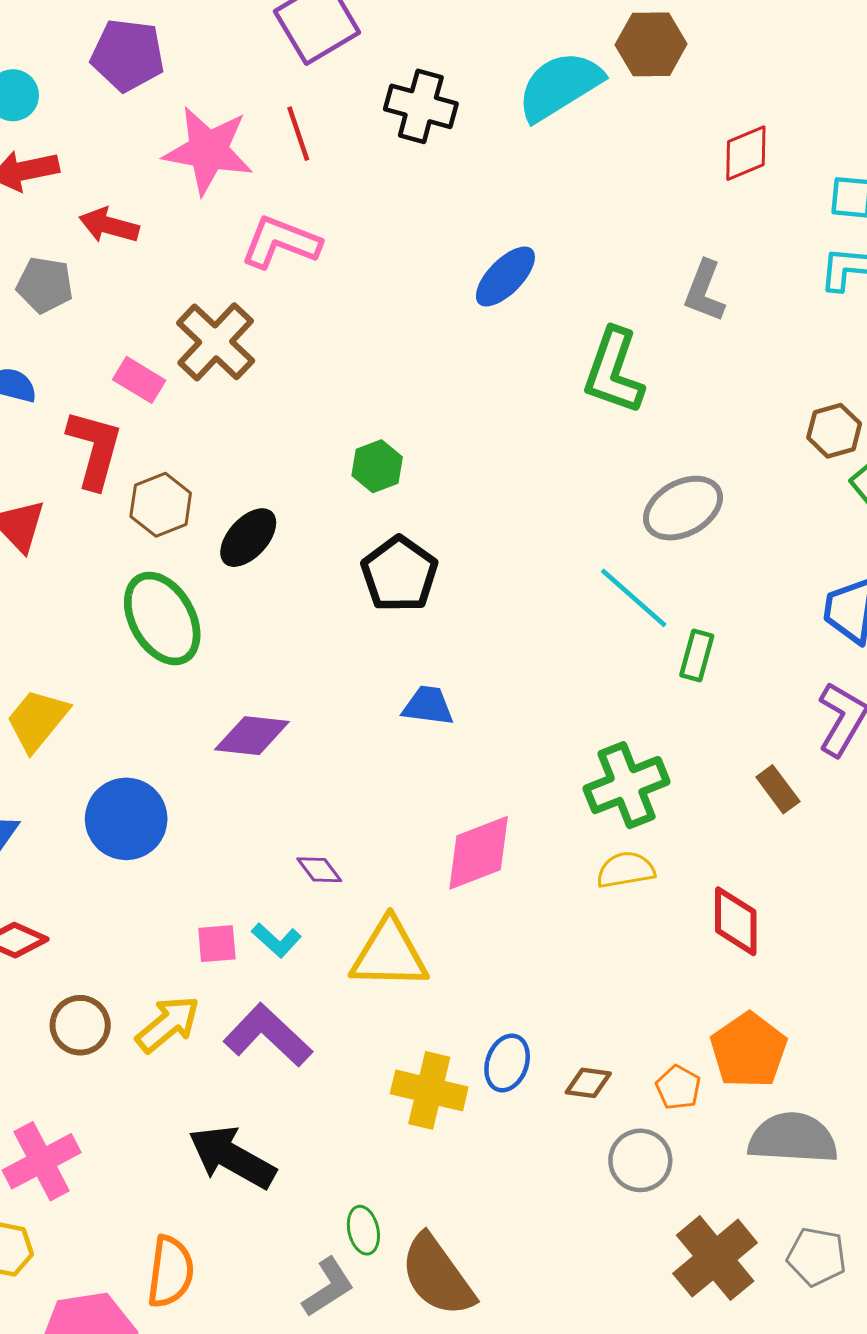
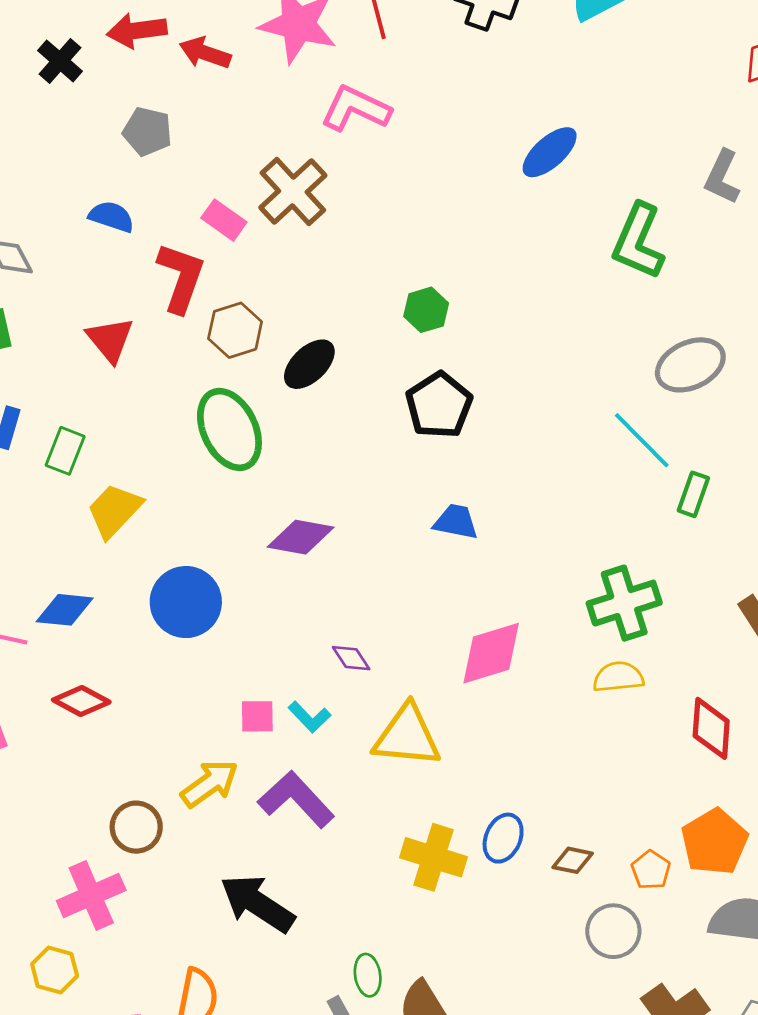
red arrow: (109, 225) -> (205, 53), moved
brown circle: (80, 1025) -> (136, 827), moved

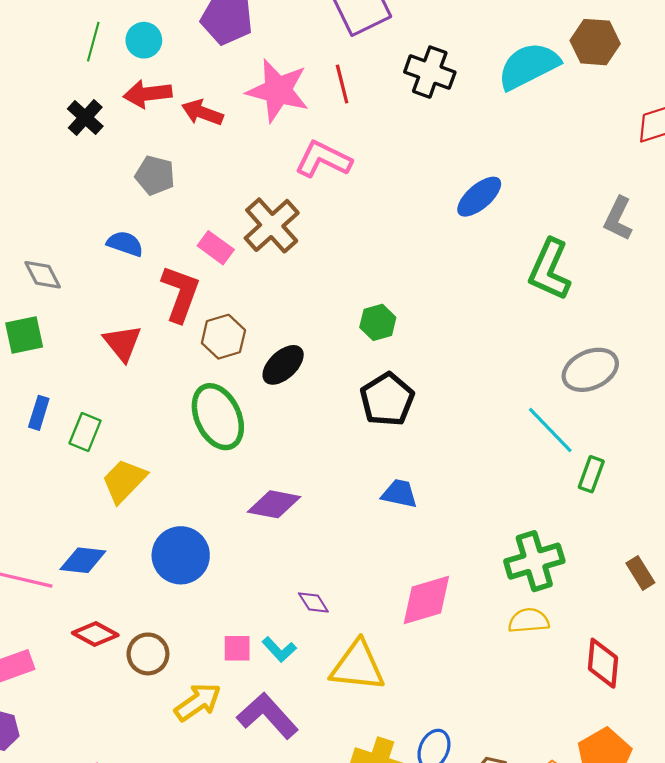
brown circle: (136, 827) -> (148, 654), moved

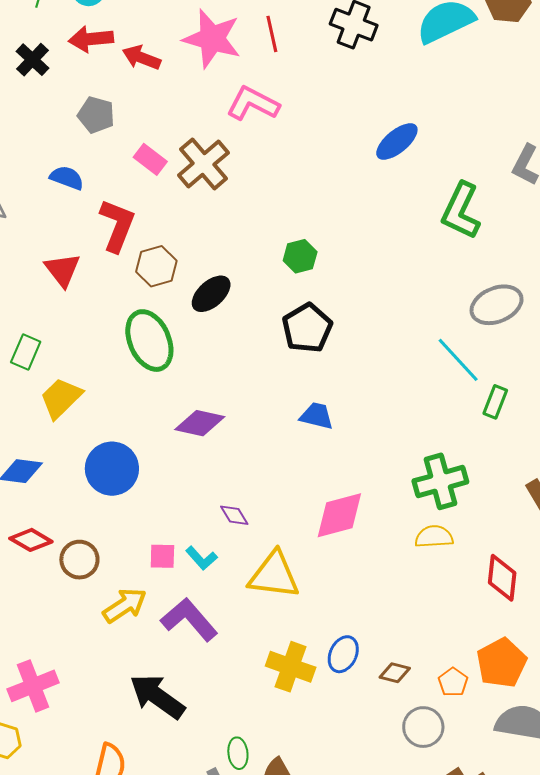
pink rectangle: (216, 248) -> (150, 159), moved

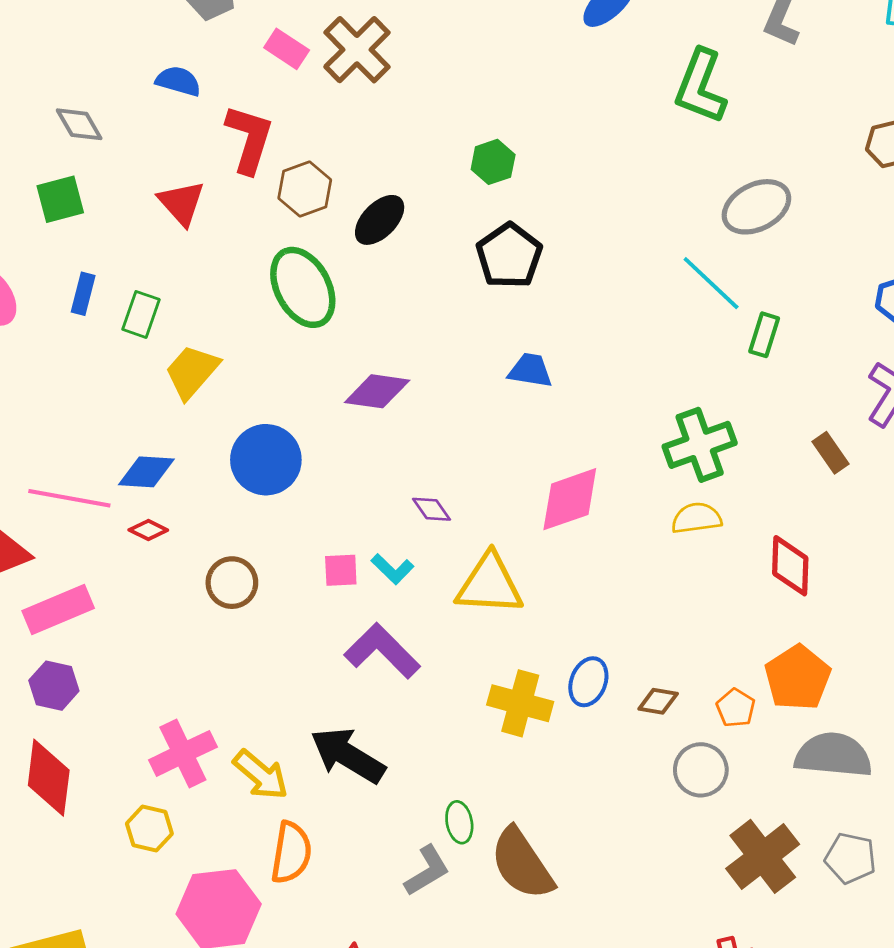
red diamond: (31, 540) -> (148, 530), moved, size x0.7
yellow arrow: (125, 605) -> (261, 775), moved, turned 78

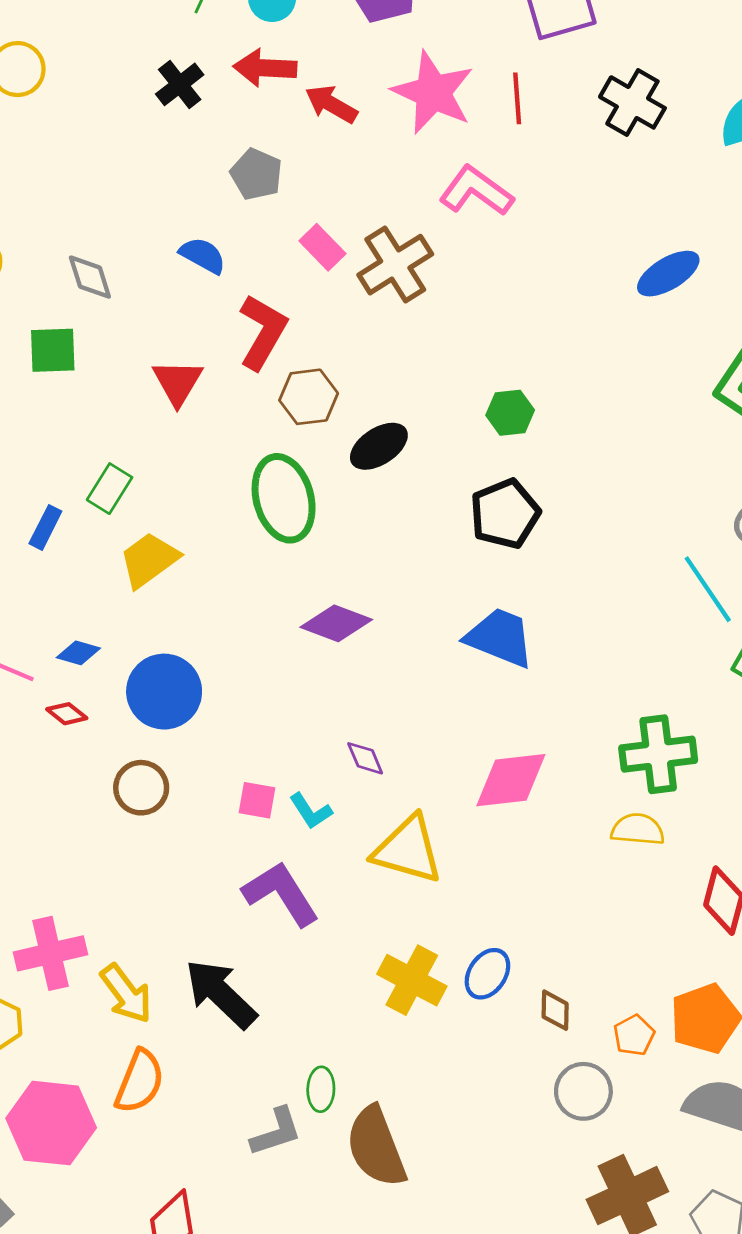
blue rectangle: (83, 294) -> (45, 527), moved
blue trapezoid: (530, 370) -> (500, 638), size x1.5
blue circle: (266, 460) -> (164, 692), moved
blue diamond: (146, 472) -> (78, 653), size x0.7
brown diamond: (658, 701) -> (555, 1010), turned 69

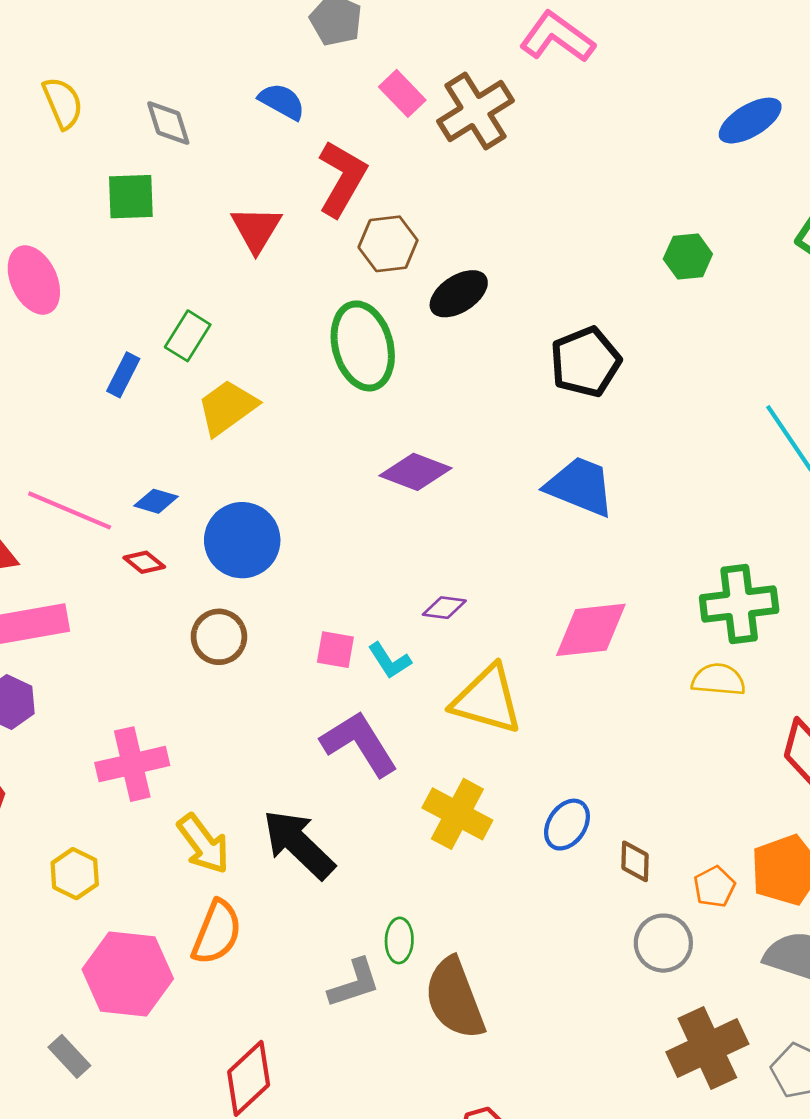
green hexagon: (510, 413) -> (688, 256), moved
purple diamond: (365, 758) -> (444, 608), turned -60
pink cross: (50, 953) -> (132, 764), moved
yellow cross: (412, 980) -> (457, 814), moved

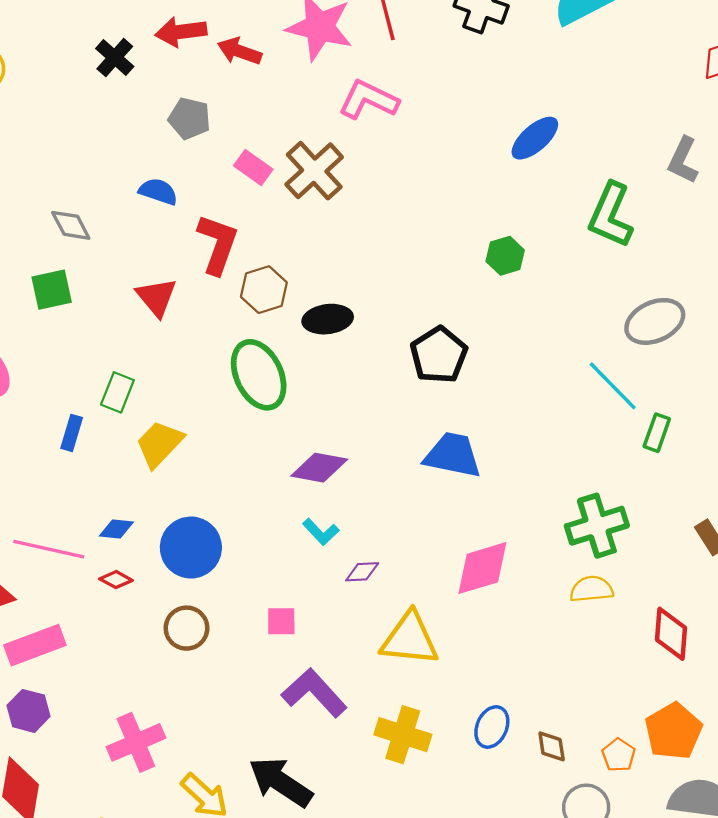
black ellipse: (459, 294) -> (328, 319), turned 36
cyan L-shape: (390, 661) -> (321, 532), moved

